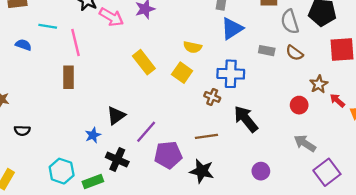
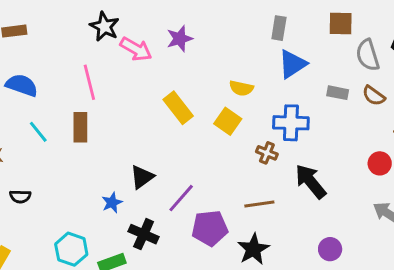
cyan line: (48, 26) -> (38, 132), moved, turned 42
blue semicircle: (23, 45) -> (22, 85), size x1.5
black star: (202, 171) -> (253, 249), turned 30

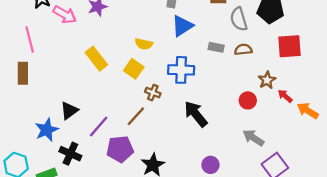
brown semicircle: (374, 96) -> (243, 50), turned 138
brown cross: (267, 153) -> (153, 93), moved
blue star: (112, 203) -> (47, 130), size x1.5
brown line: (259, 204) -> (136, 116), moved, turned -40

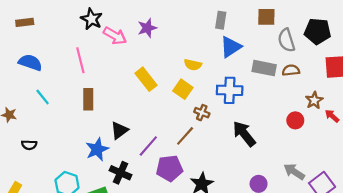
gray rectangle: (216, 47) -> (264, 68), size x1.5
brown rectangle: (23, 73) -> (88, 99), moved
gray arrow: (253, 138) -> (294, 172), moved

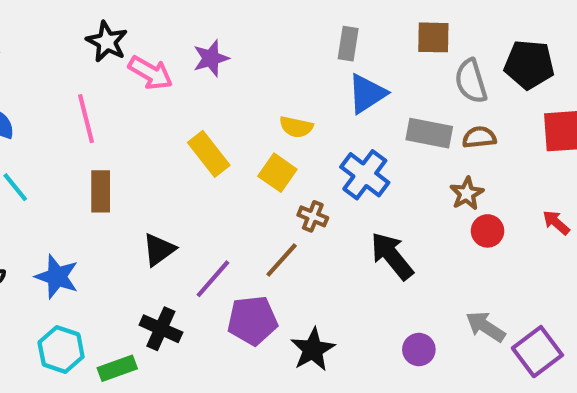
blue cross: (230, 90) -> (365, 175), turned 35
brown star: (314, 100) -> (467, 193), moved
blue star: (97, 149) -> (57, 277), moved, turned -30

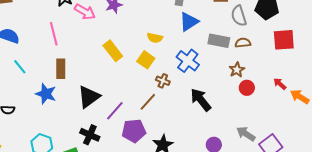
black triangle: (159, 250) -> (89, 97), size x1.4
blue star: (57, 277) -> (46, 94), moved

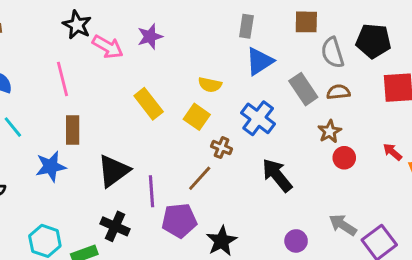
gray rectangle: (219, 41) -> (303, 89), turned 45
blue star: (46, 94) -> (51, 167), turned -30
purple line: (115, 111) -> (151, 191), turned -45

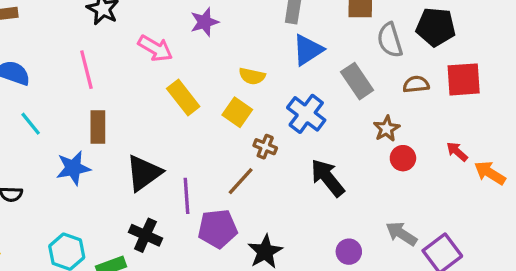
purple star: (150, 37) -> (204, 22), moved
pink arrow: (108, 47) -> (155, 48), moved
brown semicircle: (338, 92) -> (416, 84), moved

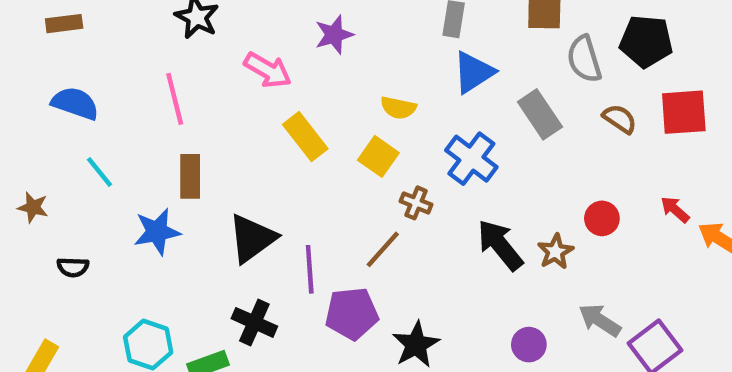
brown semicircle: (416, 84) -> (620, 119), turned 40
brown star: (387, 129) -> (555, 252), moved

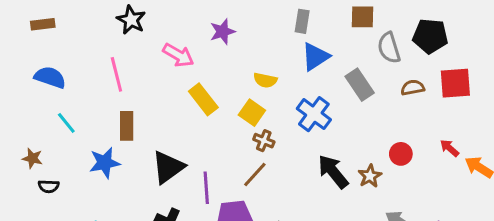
brown semicircle: (620, 119) -> (413, 88), turned -45
brown cross: (416, 203) -> (264, 141), moved
brown star: (33, 207) -> (32, 158), moved

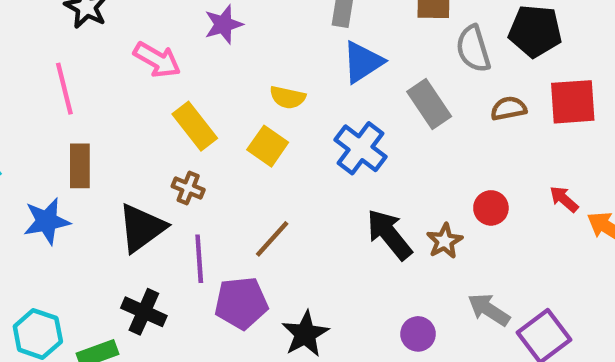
brown cross: (264, 141) -> (188, 188), moved

